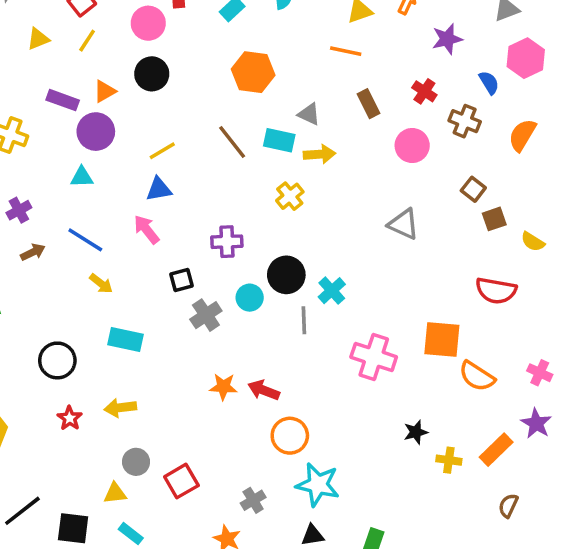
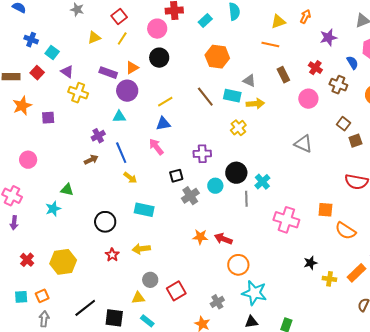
purple cross: (19, 210) -> (98, 136), moved
blue line: (85, 240) -> (121, 153), turned 35
orange square: (442, 340) -> (325, 210), size x0.7

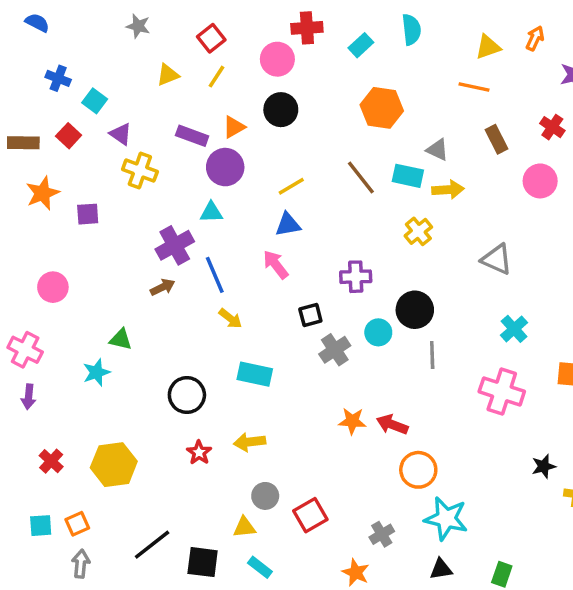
purple cross: (98, 136) -> (175, 245), size x1.5
gray triangle: (303, 144) -> (497, 259), moved
cyan cross: (262, 182) -> (514, 329), moved

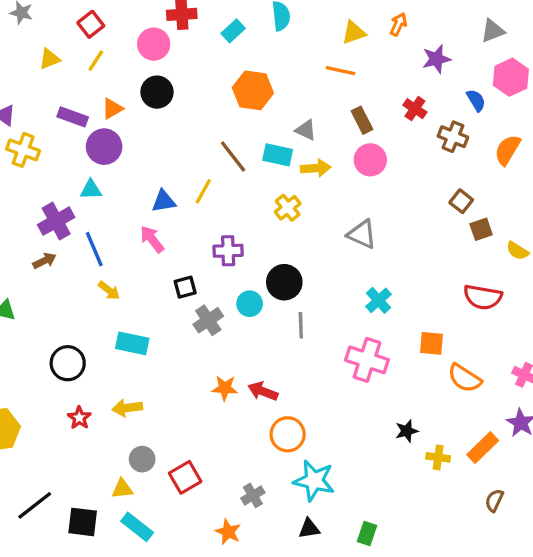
pink circle: (540, 181) -> (370, 160), moved
yellow line: (291, 186) -> (203, 191), moved, turned -30
cyan rectangle: (260, 567) -> (137, 527), size x1.4

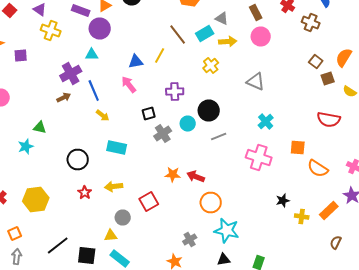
orange semicircle: (508, 150) -> (344, 58), moved
cyan rectangle: (278, 155) -> (205, 34), turned -42
gray line: (301, 325) -> (219, 136), turned 70
red square: (185, 477) -> (149, 202), moved

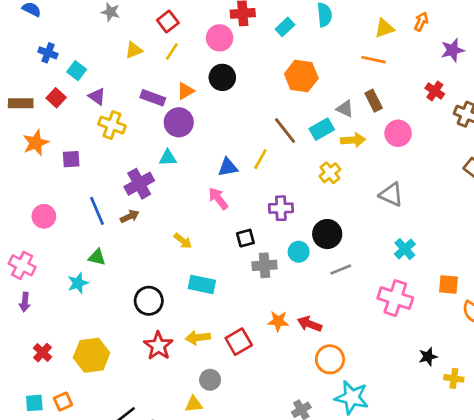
brown rectangle: (256, 12) -> (374, 101), moved
blue line: (94, 90) -> (97, 211), moved
gray cross: (163, 134) -> (265, 265), turned 30
red star: (85, 192) -> (158, 346), size x1.5
red square: (149, 202) -> (239, 342), moved

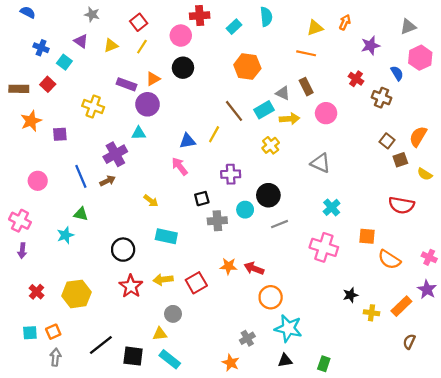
purple triangle: (97, 96) -> (81, 41), moved

